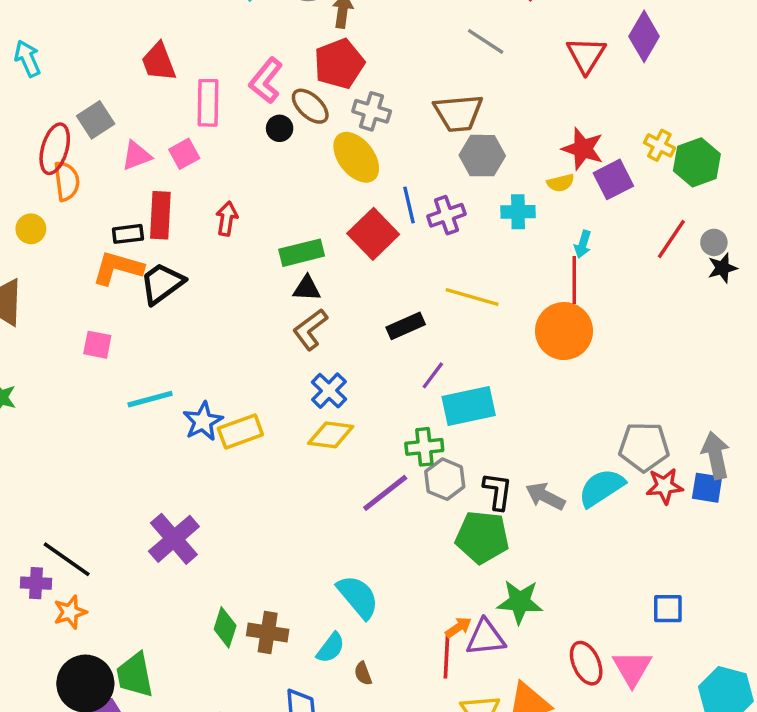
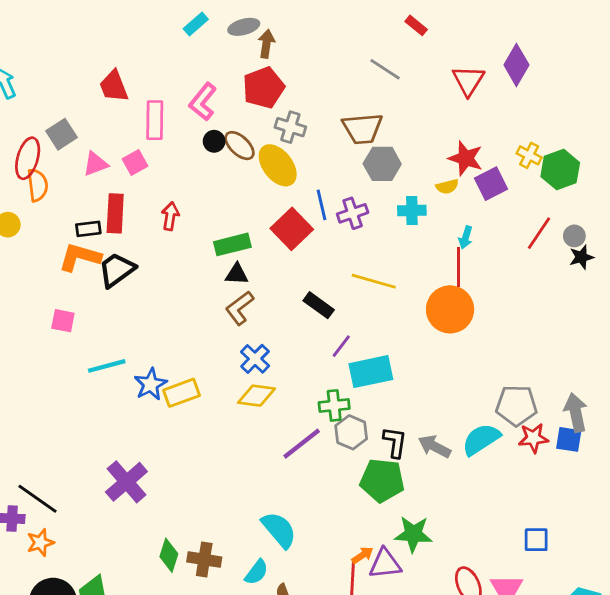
brown ellipse: (310, 106) -> (240, 146), moved
black rectangle: (406, 326) -> (319, 305), turned 60

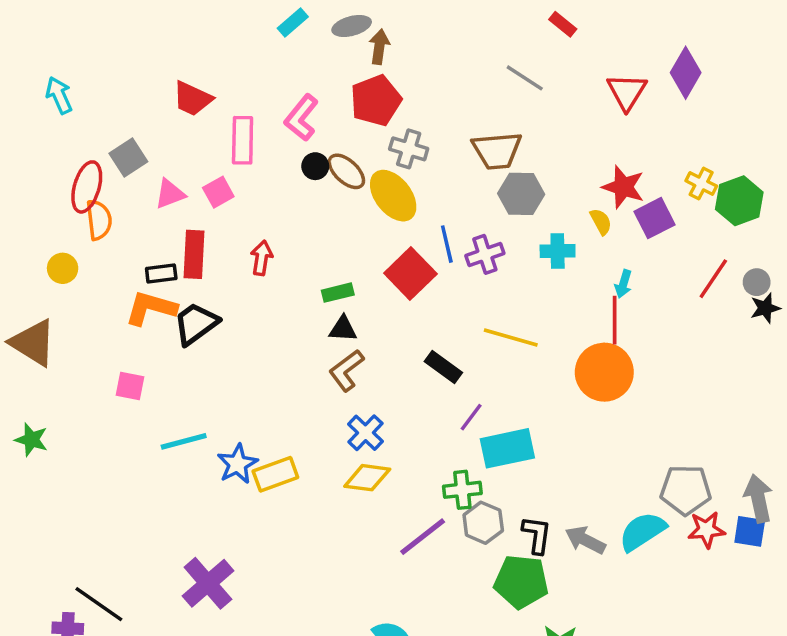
red trapezoid: (114, 86) -> (192, 99), turned -44
yellow semicircle: (447, 186) -> (601, 222), turned -105
green rectangle: (232, 244) -> (338, 293), size x0.7

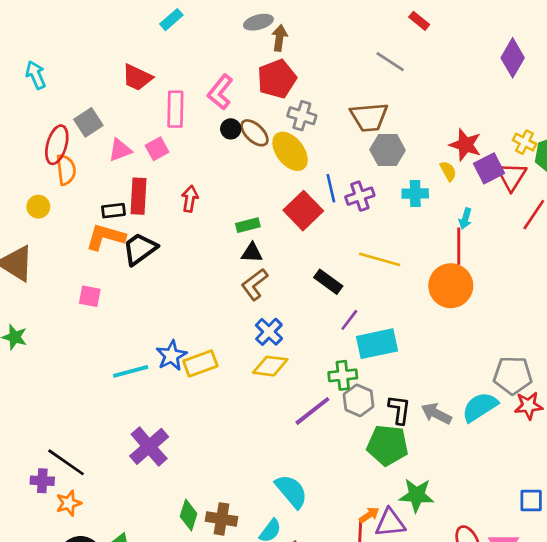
cyan rectangle: (293, 23) -> (171, 20), moved
red triangle: (627, 92) -> (511, 176), moved
cyan line: (184, 441) -> (131, 371), moved

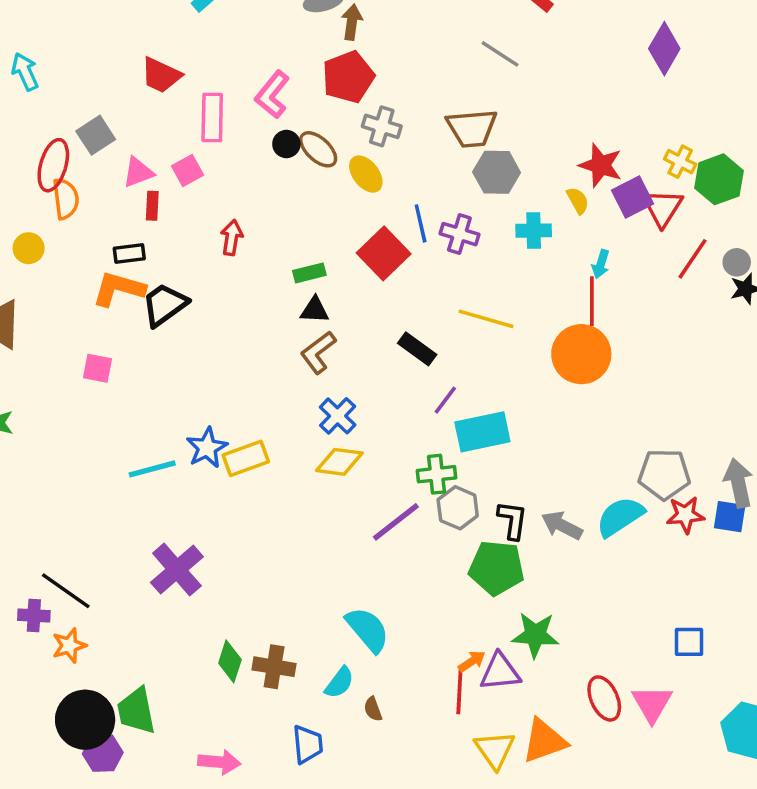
yellow ellipse: (290, 151) -> (366, 174), size x0.7
red rectangle: (138, 196) -> (152, 206), moved, size x0.6
purple cross: (360, 196) -> (459, 234), turned 36

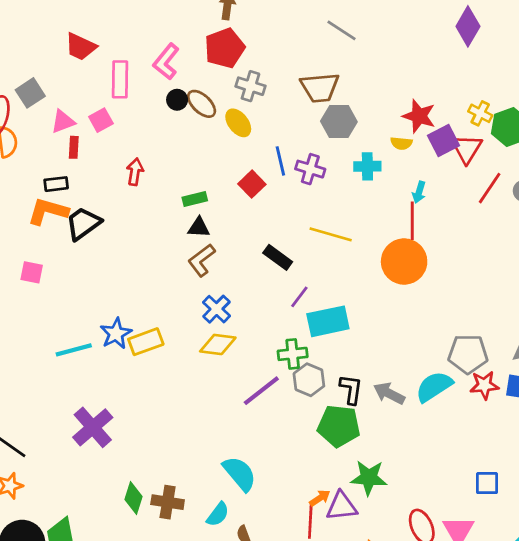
yellow semicircle: (578, 201) -> (401, 143), turned 125
red square: (384, 253) -> (252, 184), size x0.7

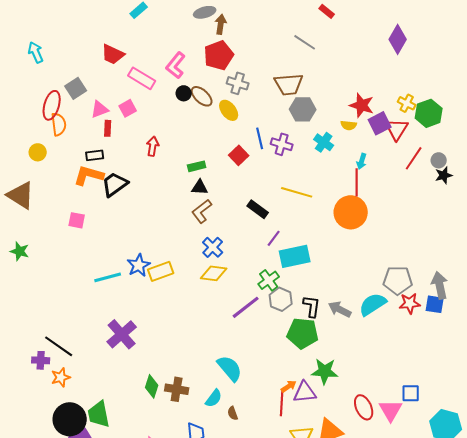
pink rectangle: (120, 79) -> (142, 78), turned -60
cyan cross: (367, 166) -> (324, 142), turned 36
green cross: (293, 354) -> (269, 280), turned -30
blue square: (487, 483) -> (411, 393), moved

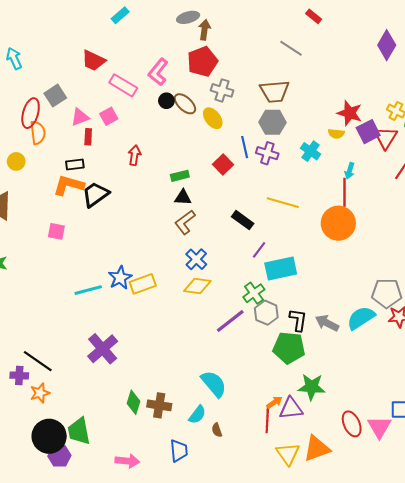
gray hexagon: (303, 109) -> (272, 122), moved

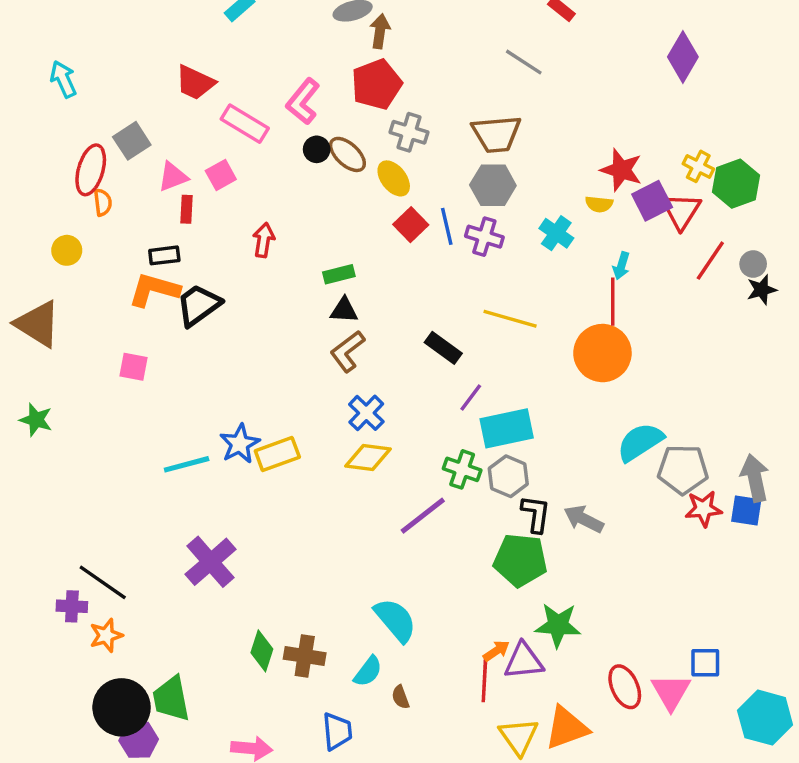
orange semicircle: (38, 133) -> (103, 202), size x0.7
red square: (223, 165) -> (411, 225), moved
green cross: (254, 293) -> (462, 469), turned -35
gray hexagon: (266, 313) -> (508, 476), moved
cyan semicircle: (361, 318) -> (640, 442), moved

